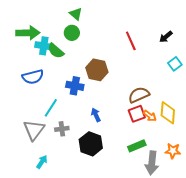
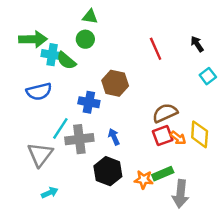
green triangle: (76, 14) -> (90, 17), turned -32
black arrow: (166, 37) -> (197, 44), turned 96
gray cross: (62, 129) -> (79, 139), moved, size x1.6
orange star: (173, 151) -> (144, 180), moved
cyan arrow: (42, 162) -> (50, 193), turned 32

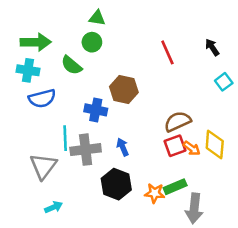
cyan cross: (52, 55) -> (28, 70), moved
cyan line: (60, 128) -> (65, 138), turned -35

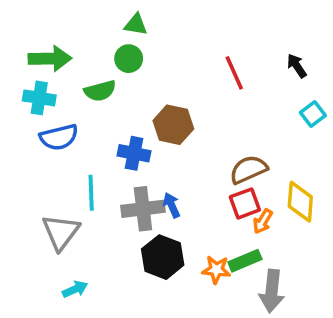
green semicircle: (71, 65) -> (100, 91), turned -55
orange arrow: (192, 148) -> (263, 221), moved, turned 84
gray cross: (86, 150) -> (143, 209), moved

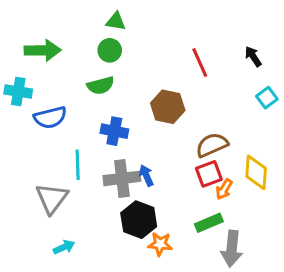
green semicircle: (100, 91) -> (101, 85), moved
cyan cross: (39, 98) -> (18, 92), moved
brown hexagon: (173, 125) -> (168, 107), moved
orange star: (216, 270) -> (160, 244), moved

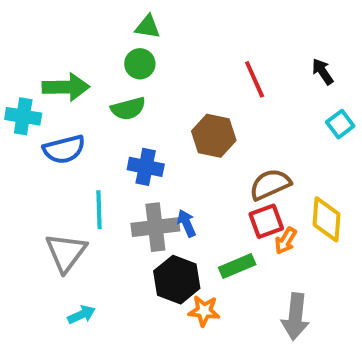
green arrow: (43, 50) -> (66, 87), moved
green rectangle: (209, 223) -> (237, 266), moved

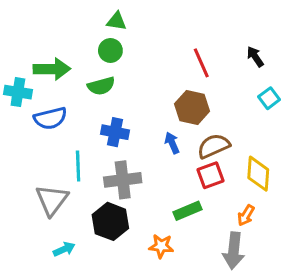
brown hexagon: (214, 136) -> (192, 107), moved
blue arrow: (187, 223) -> (172, 143), moved
orange arrow: (286, 241) -> (246, 215), moved
black hexagon: (177, 280) -> (110, 221), moved

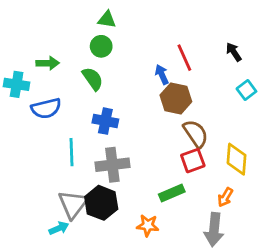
green arrow: (52, 69) -> (48, 63), size x0.7
green semicircle: (101, 86) -> (93, 79), turned -110
blue arrow: (172, 143) -> (162, 75), moved
brown semicircle: (214, 146) -> (196, 134), turned 80
gray triangle: (52, 200) -> (73, 204), moved

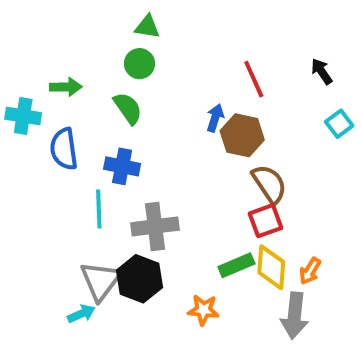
blue arrow: (162, 75) -> (215, 118), moved, turned 42
blue semicircle: (46, 108) -> (64, 149), turned 96
blue cross: (105, 121) -> (122, 166), moved
yellow diamond: (237, 159) -> (271, 267), moved

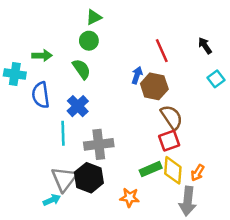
green triangle: (147, 27) -> (94, 17), turned -35
blue cross: (122, 166) -> (78, 106), turned 35

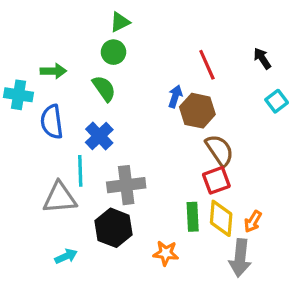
green rectangle: (151, 169) -> (193, 217), turned -70
gray triangle: (64, 179) -> (60, 198), moved, turned 48

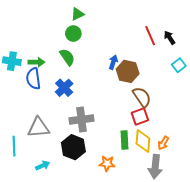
red line: (207, 65) -> (150, 36), moved
green arrow: (53, 71) -> (36, 62), moved
cyan line: (80, 171) -> (14, 146), moved

